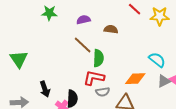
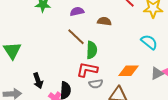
cyan semicircle: (157, 60) -> (149, 42), moved

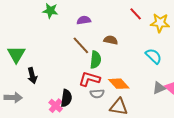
brown semicircle: (104, 21) -> (111, 40), moved
orange diamond: (128, 71) -> (119, 84), moved, turned 45
black arrow: (38, 81) -> (32, 76), moved

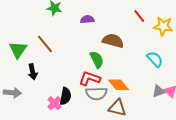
brown semicircle: (111, 40) -> (113, 41), size x1.5
brown line: (81, 45) -> (45, 44), moved
green semicircle: (96, 60) -> (97, 60), turned -36
gray semicircle: (97, 94) -> (96, 94), size x1.5

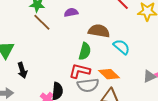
brown line: (45, 44) -> (42, 22), moved
cyan semicircle: (155, 59) -> (122, 47), moved
green semicircle: (97, 60) -> (85, 51), turned 48

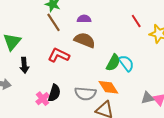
brown semicircle: (99, 31) -> (85, 40), moved
green semicircle: (85, 51) -> (113, 63), moved
red L-shape: (80, 71) -> (59, 55), moved

